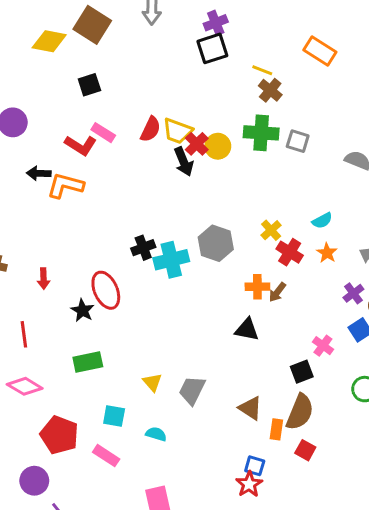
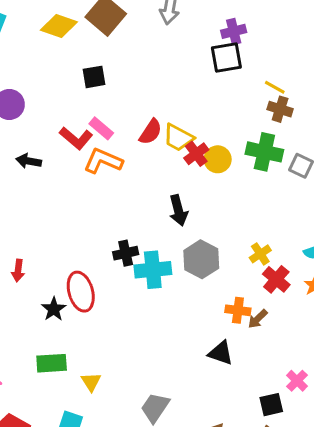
brown cross: (270, 90) -> (280, 109), turned -30
black arrow: (184, 162) -> (178, 210), moved
orange L-shape: (65, 186) -> (103, 161), moved
yellow triangle: (152, 382) -> (91, 382), moved

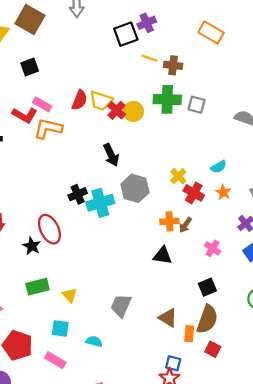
purple cross: (234, 31) -> (147, 23), moved
yellow line: (275, 87) -> (149, 58), moved
pink cross: (297, 381) -> (212, 248), moved

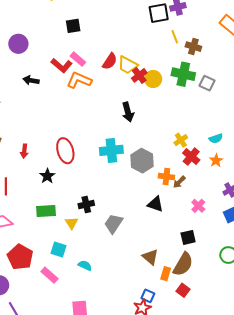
yellow line: (149, 58) -> (175, 37), turned 40
gray hexagon: (135, 188) -> (142, 161), moved
black cross: (78, 194) -> (86, 205), moved
red ellipse: (49, 229) -> (65, 151), moved
gray trapezoid: (121, 306) -> (114, 224), moved

